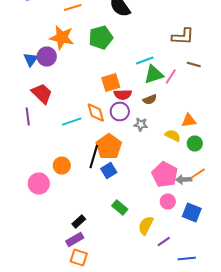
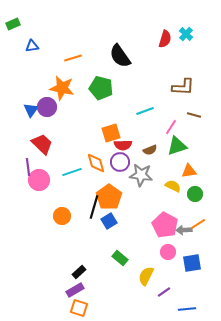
green pentagon: (101, 38) -> (101, 88), turned 30
green triangle: (154, 74) -> (177, 146), moved
gray star: (141, 124) -> (141, 175), size x1.6
pink circle: (39, 184) -> (39, 180), moved
blue square: (192, 212) -> (192, 263), turned -30

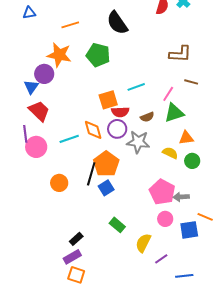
blue triangle: (31, 110) -> (31, 87), moved
cyan line: (145, 111) -> (136, 87), moved
orange line: (198, 224) -> (205, 217), moved, turned 56

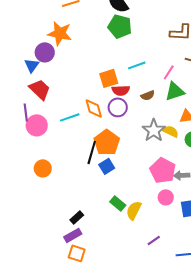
green pentagon: (98, 55) -> (120, 26), moved
gray star: (138, 142) -> (154, 130), moved, turned 30
orange circle: (59, 183) -> (43, 168), moved
yellow semicircle: (143, 243) -> (134, 210), moved
purple line: (161, 259) -> (154, 240), moved

